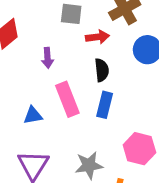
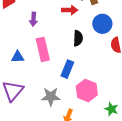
black semicircle: (102, 70) -> (78, 38), moved
blue rectangle: (105, 105) -> (67, 69), moved

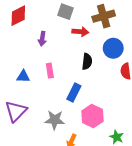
pink rectangle: (43, 49) -> (50, 71), size x0.6

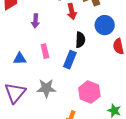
red arrow: (80, 32) -> (72, 11), turned 77
blue rectangle: (74, 93) -> (70, 60), moved
gray star: (55, 120) -> (46, 88), moved

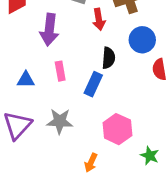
purple arrow: (35, 21) -> (49, 30), size x1.6

